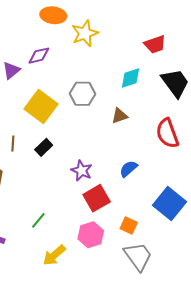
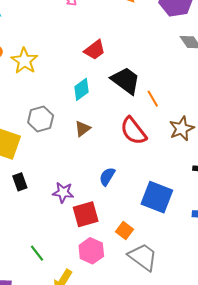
black rectangle: (44, 147) -> (20, 182), turned -48
red square: (97, 198) -> (86, 214), turned 32
green line: (38, 220) -> (37, 253), turned -60
orange square: (129, 225) -> (125, 230), turned 30

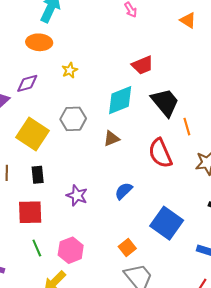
yellow star: (24, 61) -> (70, 70), moved, size x0.6
cyan diamond: (81, 89) -> (120, 100), size x1.4
red square: (86, 214) -> (30, 212), moved
pink hexagon: (91, 251) -> (71, 250), moved

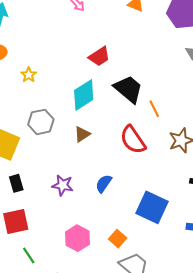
purple star: (77, 196) -> (63, 185), moved
pink hexagon: (71, 250) -> (77, 238), moved

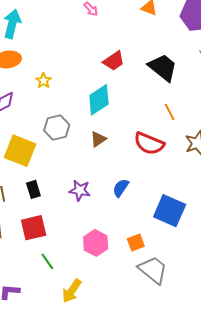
black trapezoid: (128, 89) -> (163, 68), moved
red semicircle: (133, 140) -> (149, 143), turned -32
orange square: (118, 239) -> (136, 243), turned 30

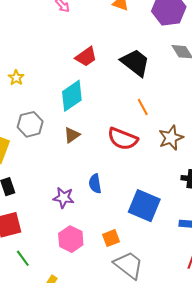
blue semicircle: (121, 188) -> (95, 184), turned -42
purple star: (80, 190) -> (64, 198), moved

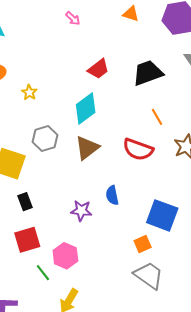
black trapezoid: (135, 63) -> (148, 73), turned -56
brown triangle: (72, 135) -> (87, 148), size x1.5
orange square: (111, 238) -> (143, 244), moved
pink hexagon: (71, 239) -> (65, 256), moved

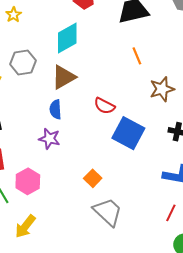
red semicircle: (138, 149) -> (104, 106), moved, size x0.7
blue semicircle: (112, 195) -> (56, 109), moved
blue square: (162, 215) -> (128, 133), moved
orange square: (143, 244) -> (93, 178), moved, turned -30

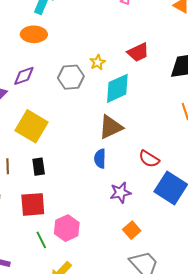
yellow star: (14, 15) -> (98, 62), moved
gray hexagon: (23, 62) -> (71, 77), moved
purple star: (49, 139) -> (120, 193), moved, turned -30

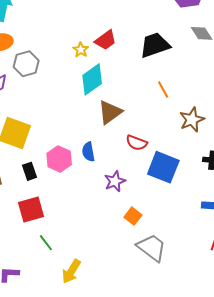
yellow star: (98, 62) -> (81, 50), moved
gray hexagon: (71, 77) -> (26, 64), moved
brown triangle: (111, 127) -> (110, 112), moved
pink hexagon: (67, 228) -> (59, 159), moved

